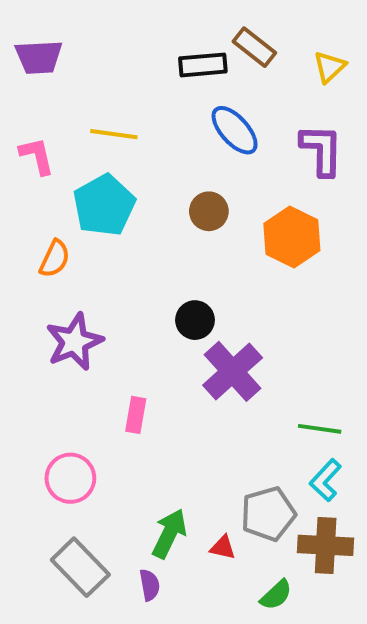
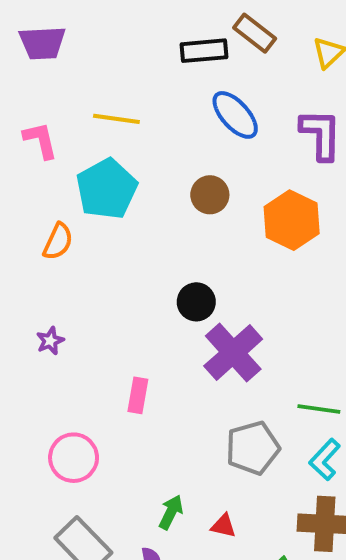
purple star: (74, 342) -> (50, 341), moved, size x0.5
gray pentagon: (268, 514) -> (253, 448), moved
green arrow: (169, 534) -> (171, 512), size x0.7

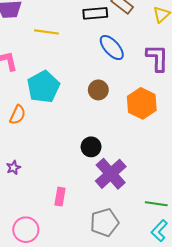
yellow line: (116, 119) -> (47, 32), moved
gray pentagon: (253, 448) -> (105, 222), moved

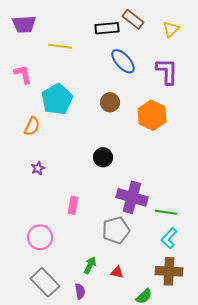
purple star: (13, 168) -> (38, 168), moved
purple cross: (111, 174) -> (132, 197), moved, turned -32

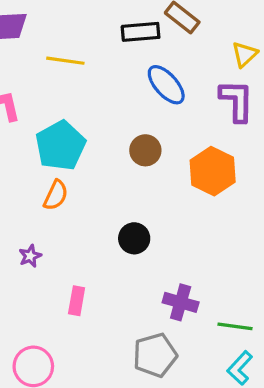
yellow triangle: (171, 29) -> (245, 54), moved
orange semicircle: (32, 126) -> (56, 195), moved
purple cross: (132, 197) -> (181, 302), size x0.7
pink rectangle: (73, 205) -> (77, 301), moved

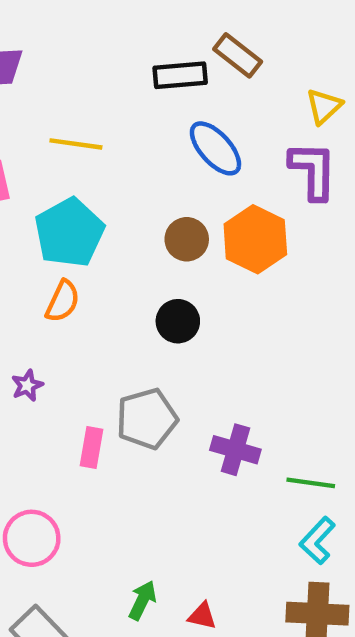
yellow line: (65, 61) -> (76, 144), moved
orange hexagon: (213, 171) -> (255, 239), moved
black circle: (134, 238) -> (178, 321), moved
gray pentagon: (155, 355) -> (147, 419), moved

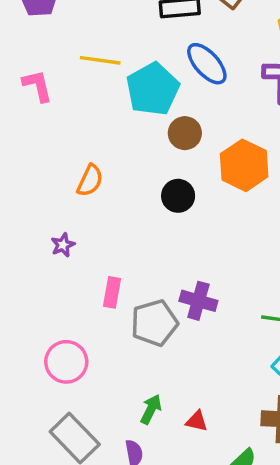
cyan pentagon: (69, 233) -> (153, 89), moved
orange hexagon: (255, 239) -> (244, 165), moved
gray pentagon: (147, 419) -> (154, 323), moved
purple cross: (235, 450) -> (198, 301), moved

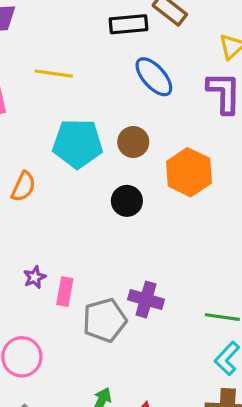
cyan pentagon: (153, 89) -> (78, 144), moved, turned 30
orange semicircle: (90, 181) -> (23, 187), moved
purple star: (63, 245) -> (35, 277), moved

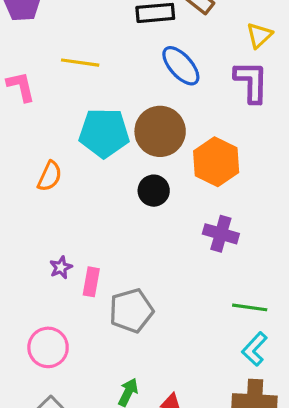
brown circle: (133, 142) -> (160, 131), size x1.6
purple cross: (146, 300) -> (221, 234), moved

